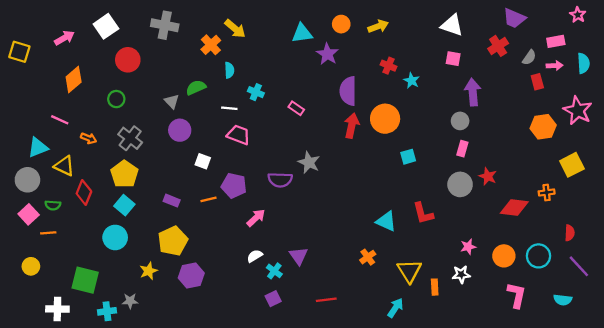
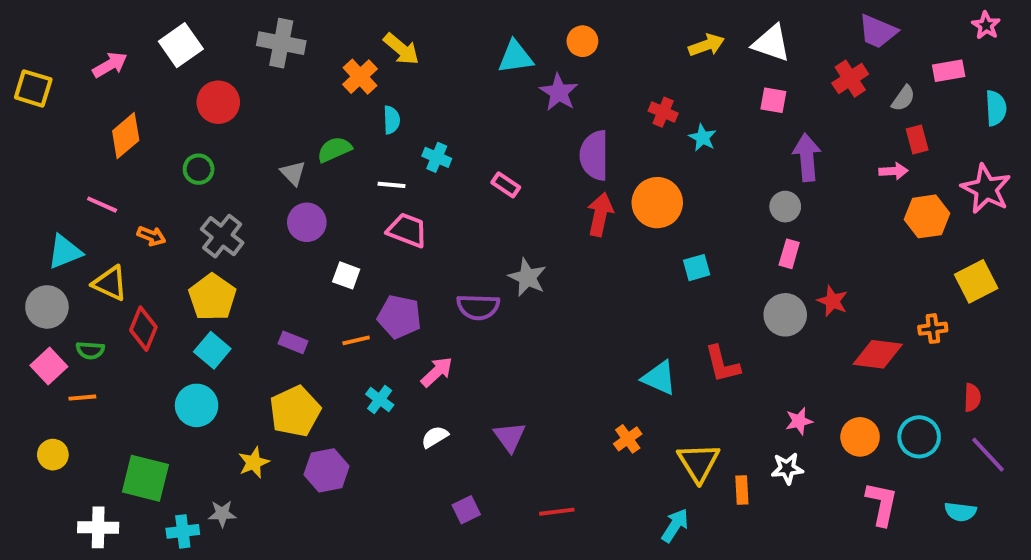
yellow arrow: (378, 26) -> (706, 45), moved
pink arrow: (555, 66) -> (893, 171), moved
cyan cross: (274, 271) -> (380, 399), moved

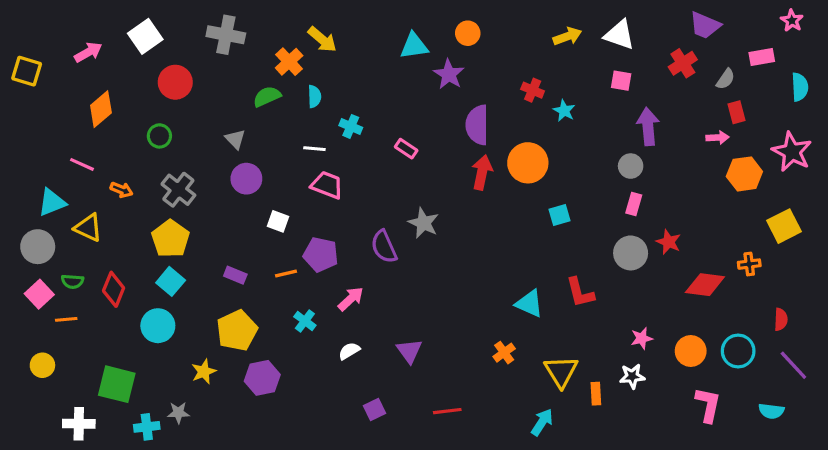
green semicircle: (334, 149) -> (267, 96), moved
purple semicircle: (478, 307) -> (384, 247), turned 64
red diamond: (143, 329) -> (114, 289), moved

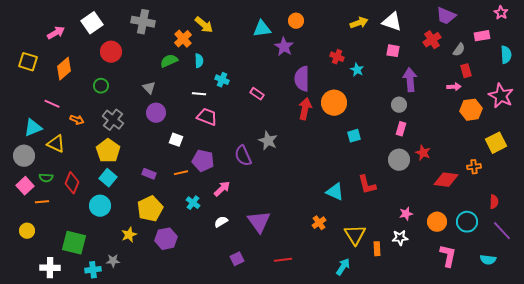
yellow square: (27, 71) -> (28, 62), moved
purple triangle: (409, 351) -> (259, 222), size x1.4

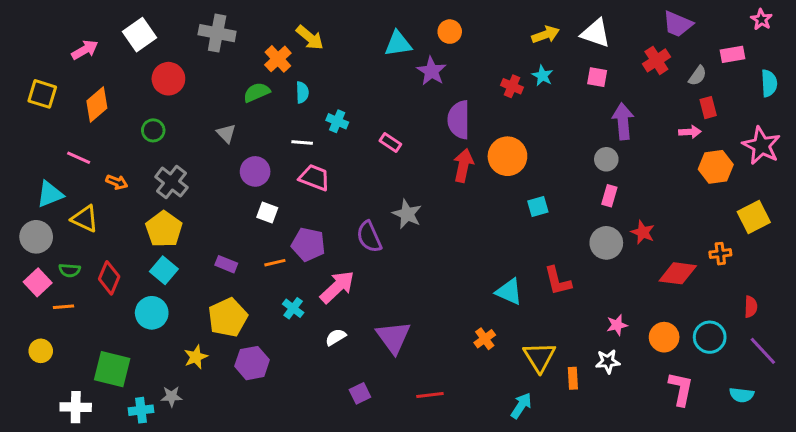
cyan star: (357, 70) -> (542, 76), moved
purple circle: (156, 113) -> (255, 171), moved
pink arrow: (222, 189) -> (337, 287), size x1.4

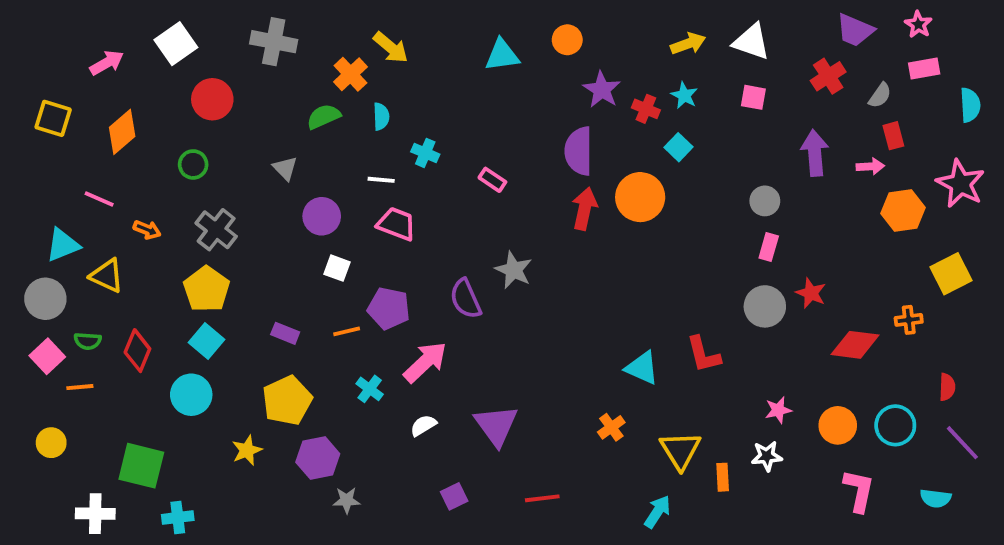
pink star: (761, 19) -> (918, 24), moved
purple star: (431, 71) -> (602, 90), moved
purple arrow: (623, 121) -> (815, 153), moved
cyan square: (538, 206) -> (679, 147), moved, turned -30
gray star: (171, 396) -> (347, 500), moved

